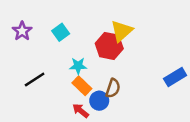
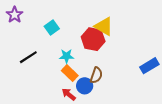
purple star: (22, 31) -> (15, 15), moved
yellow triangle: (122, 31) -> (104, 26), turned -48
black line: (35, 79) -> (28, 57), moved

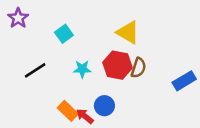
red hexagon: (93, 39) -> (118, 65), moved
orange rectangle: (70, 73) -> (68, 111), moved
brown semicircle: (96, 75) -> (138, 68), moved

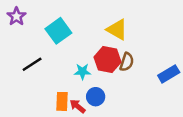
cyan square: (64, 34) -> (58, 31), size x1.5
cyan star: (82, 69) -> (82, 72), moved
orange rectangle: (68, 111) -> (62, 101), turned 48

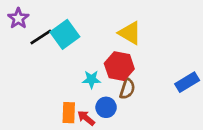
brown semicircle: (127, 62) -> (127, 89), moved
black line: (32, 64) -> (41, 37), moved

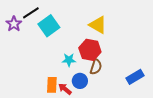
purple star: (18, 18) -> (14, 24), moved
black line: (41, 37) -> (31, 13), moved
blue rectangle: (187, 82) -> (135, 77), moved

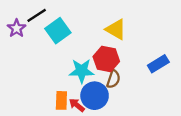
cyan star: (69, 60) -> (82, 71), size x1.5
blue rectangle: (135, 77) -> (158, 64), moved
blue circle: (80, 81) -> (95, 96), size x1.5

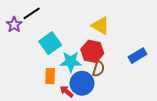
cyan square: (58, 31) -> (50, 43), moved
orange rectangle: (61, 100) -> (50, 76), moved

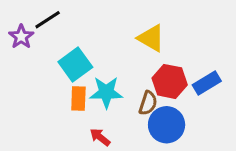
red hexagon: (92, 51) -> (170, 81), moved
orange rectangle: (50, 76) -> (78, 98), moved
blue circle: (82, 83) -> (167, 125), moved

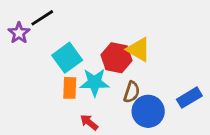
yellow triangle: (151, 38) -> (139, 49), moved
red hexagon: (170, 81) -> (117, 58), moved
blue rectangle: (207, 83) -> (189, 98), moved

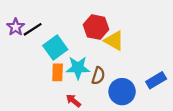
black line: (42, 18) -> (33, 29), moved
red hexagon: (117, 58) -> (96, 27), moved
brown semicircle: (132, 92) -> (98, 76), moved

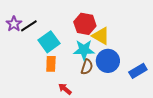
cyan star: (78, 68) -> (84, 50), moved
blue circle: (122, 92) -> (108, 61), moved

